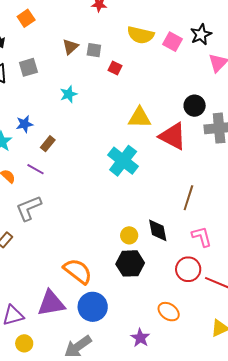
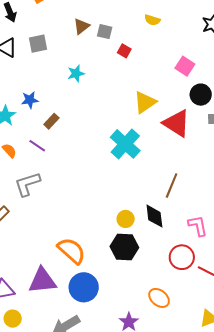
yellow semicircle: (141, 35) -> (152, 20), size x0.6
pink square: (172, 42) -> (185, 66), moved
yellow triangle: (140, 118) -> (145, 102), turned -40
brown line: (188, 198) -> (172, 185), moved

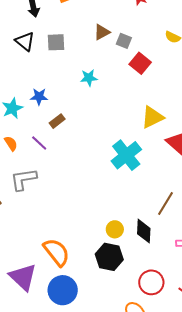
red square: (124, 51) -> (140, 63), size x1.5
red circle: (182, 257) -> (151, 282), moved
purple triangle: (42, 281) -> (23, 277), turned 40

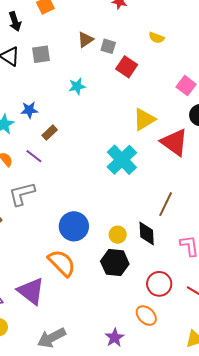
blue circle: (63, 290) -> (74, 226), moved

